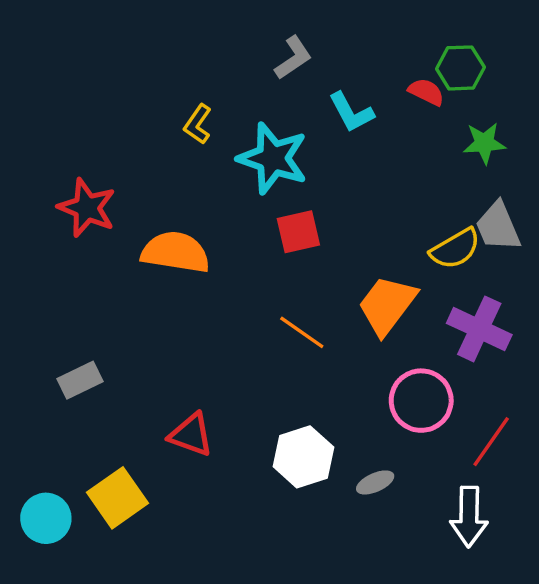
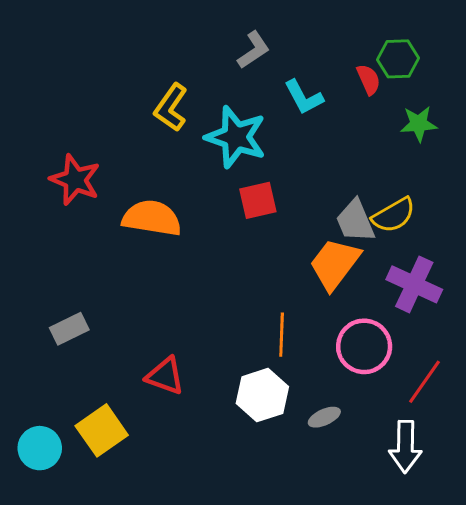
red semicircle: (426, 92) -> (369, 79), turned 40
yellow L-shape: (198, 124) -> (171, 108), size x1.4
gray trapezoid: (498, 227) -> (355, 221), moved
orange line: (302, 332) -> (282, 335), moved, turned 57

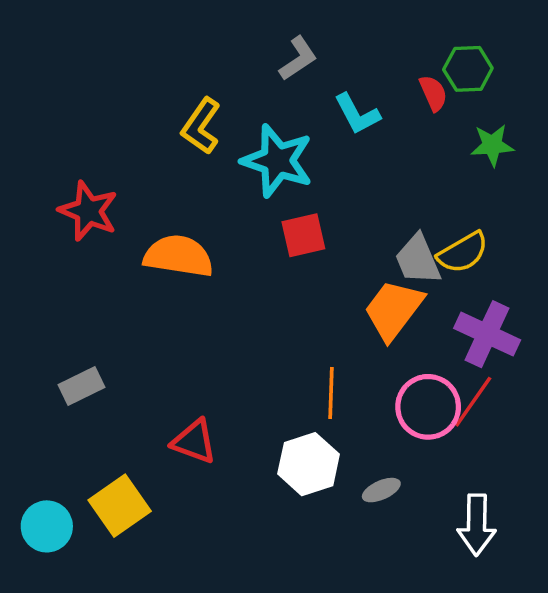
red line: (425, 382) -> (473, 402), moved

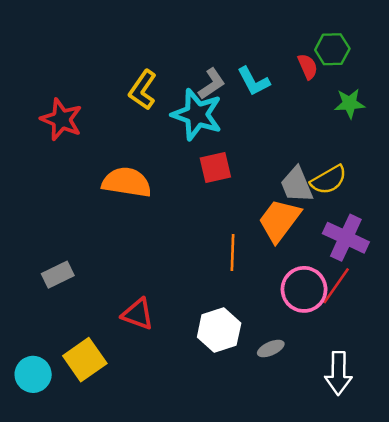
gray L-shape: (298, 58) -> (212, 84), moved
red star: (88, 211) -> (61, 119), moved
orange line: (331, 393) -> (233, 252), moved

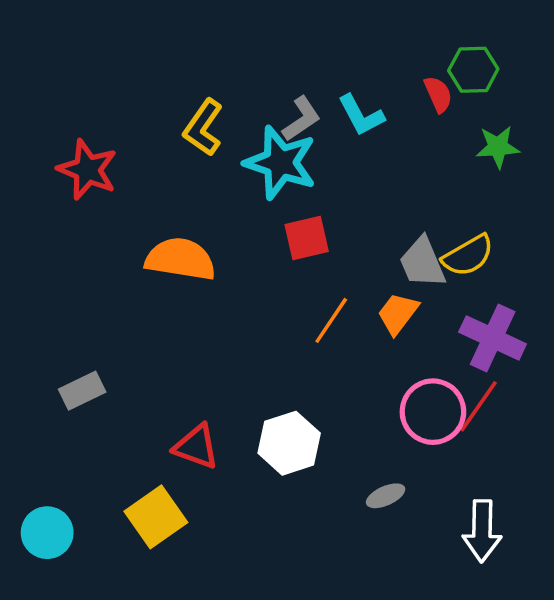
orange trapezoid: (279, 220) -> (398, 313), size x0.7
orange line: (233, 252) -> (331, 320), moved, turned 32
white hexagon: (219, 330) -> (289, 443), moved
yellow square: (85, 360) -> (156, 517), moved

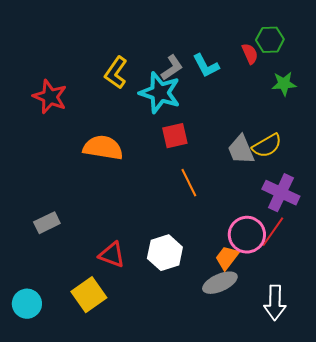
orange trapezoid: (398, 313) -> (227, 258), moved
orange line: (331, 320) -> (189, 183), turned -60
gray ellipse: (386, 496) -> (220, 283), size x1.6

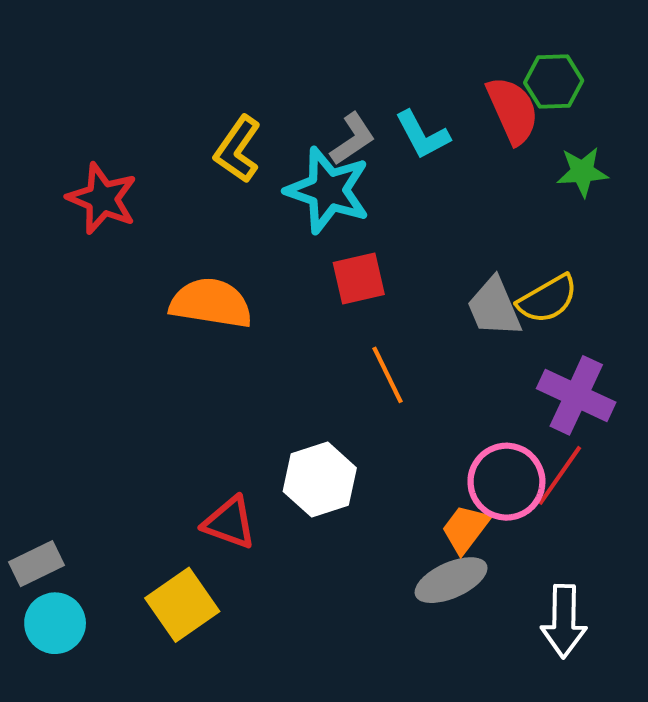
red semicircle: (250, 54) -> (513, 110), size x1.6
gray rectangle: (47, 223) -> (37, 564), moved
white hexagon: (165, 253) -> (320, 480), moved

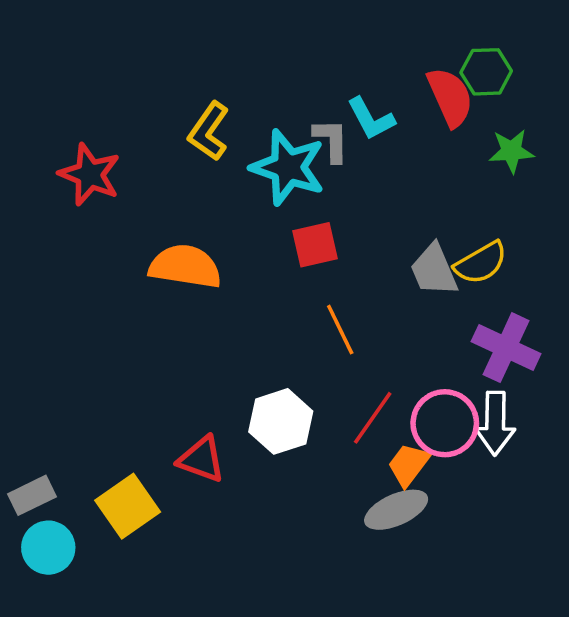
gray L-shape: (353, 139) -> (331, 140), moved, turned -57
red line: (560, 475) -> (373, 418), moved
yellow square: (182, 605) -> (128, 506), moved
white arrow: (564, 621) -> (495, 423), moved

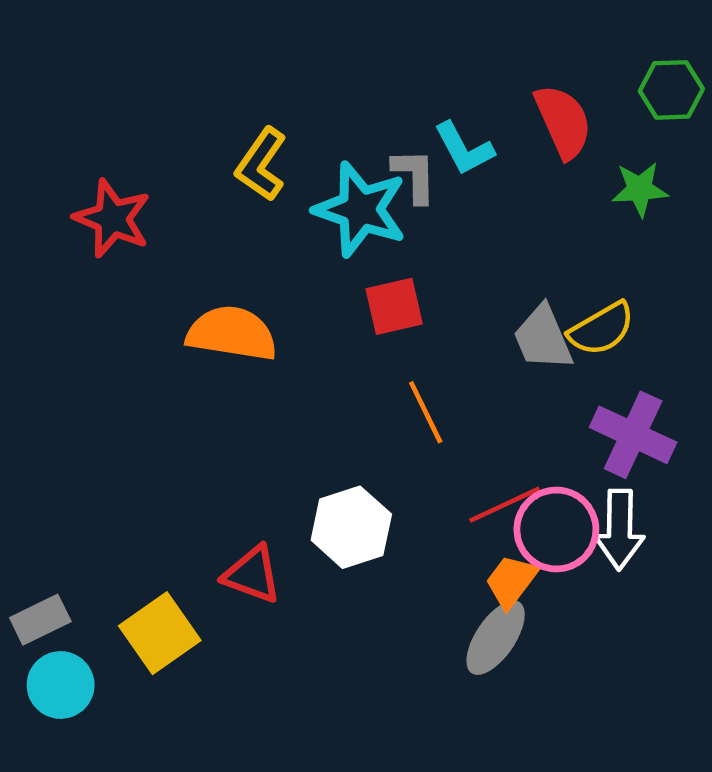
green hexagon: (486, 72) -> (671, 90), moved
red line: (373, 418) -> (505, 505), moved, turned 30
gray ellipse: (396, 510) -> (496, 638), turned -32

